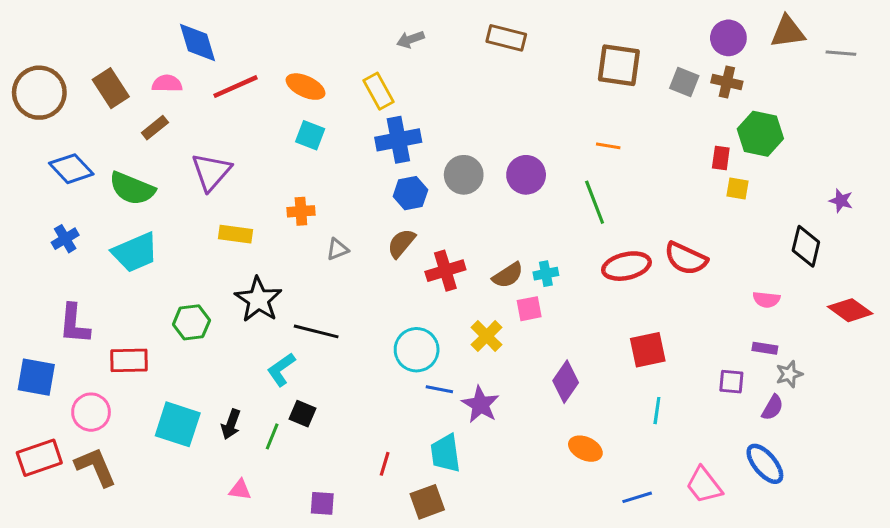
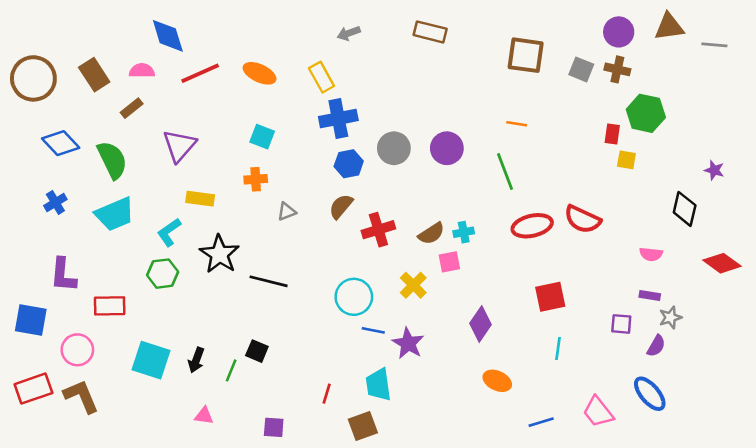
cyan square: (310, 135) -> (262, 137), moved
green semicircle: (132, 188) -> (112, 160), turned -138
cyan L-shape: (281, 370) -> (169, 232), moved

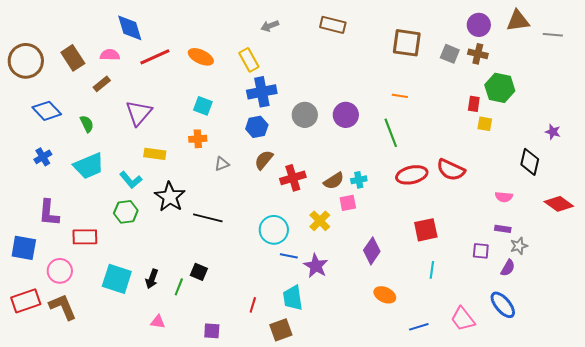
green semicircle: (112, 160) -> (87, 124), size x0.6
blue hexagon: (349, 164) -> (257, 127), moved
cyan L-shape: (169, 232) -> (131, 180), turned -95

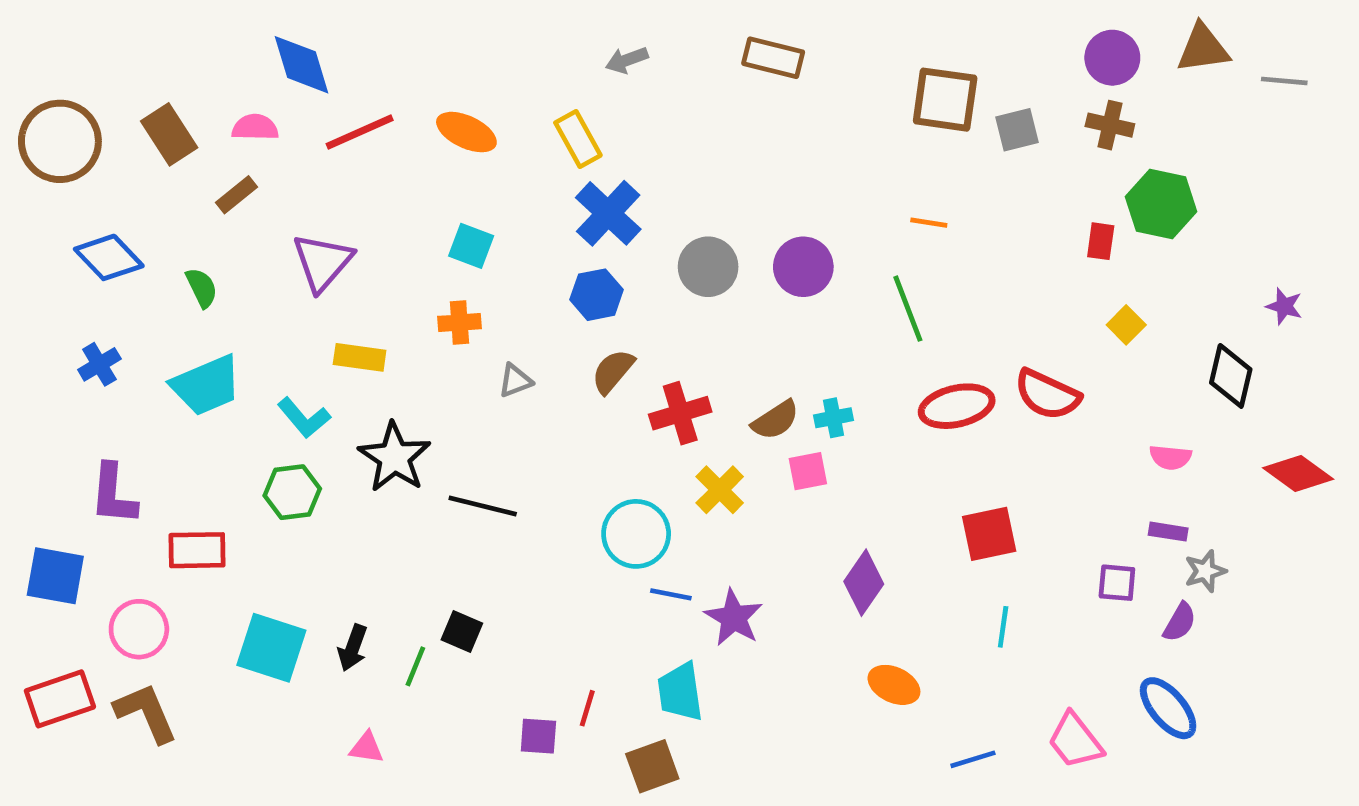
gray square: (450, 54) -> (1017, 130), moved, turned -36
blue cross: (262, 92) -> (608, 213), turned -36
yellow square: (485, 124) -> (1126, 325), moved, turned 35
yellow cross: (320, 221) -> (720, 490), moved
purple square: (212, 331) -> (538, 736), moved

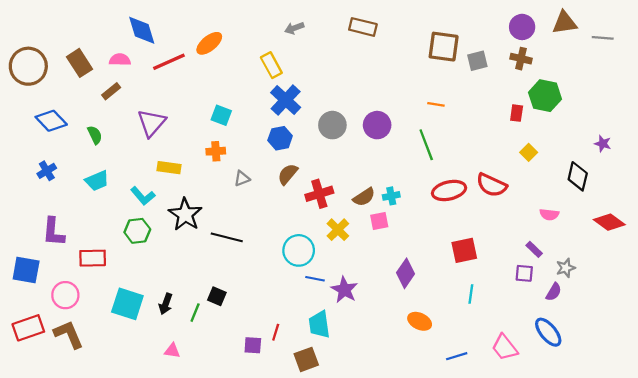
orange ellipse: (466, 132) -> (209, 43), moved, turned -64
cyan trapezoid: (206, 385) -> (97, 181), size x0.7
purple rectangle: (1168, 532) -> (534, 249), moved, turned 35

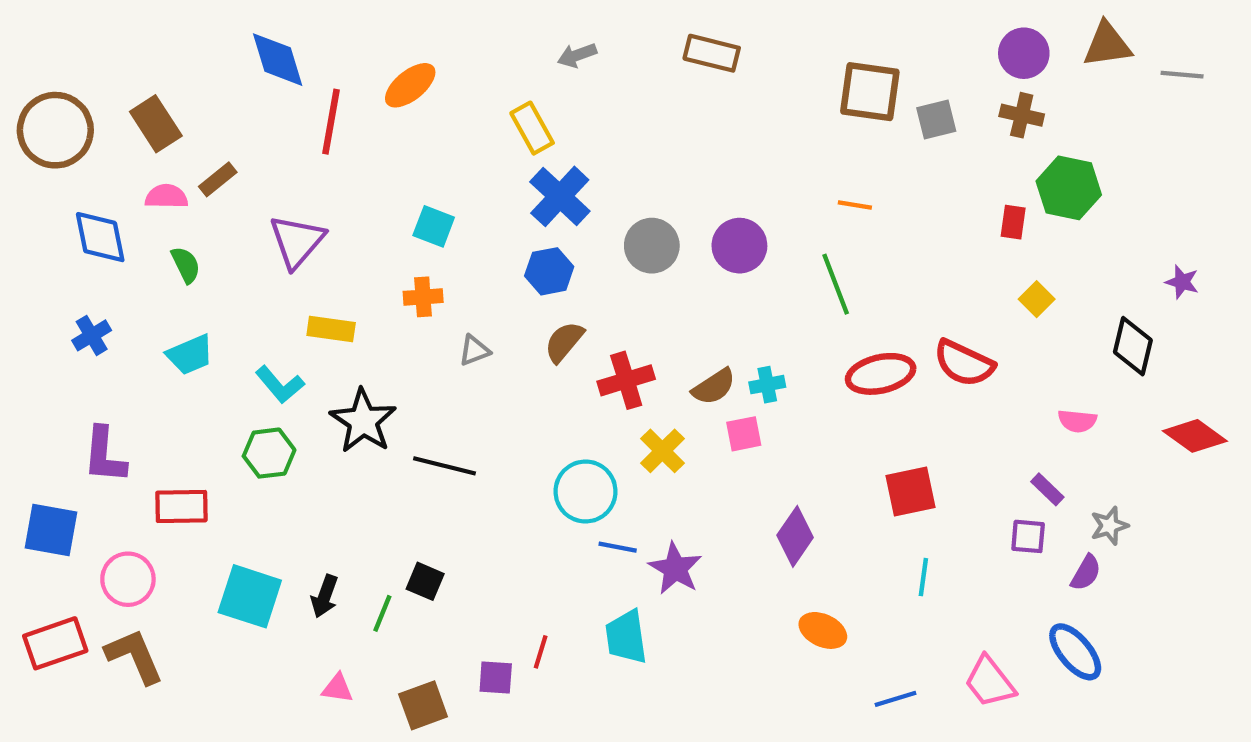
pink semicircle: (120, 60) -> (166, 196), moved
red line: (169, 62) -> (331, 122), turned -56
blue diamond: (51, 121) -> (100, 237), turned 32
brown square: (306, 359) -> (423, 705), moved

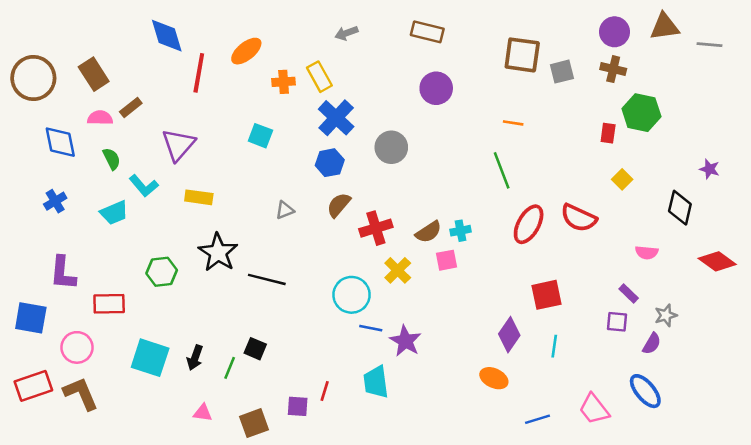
purple circle: (739, 246) -> (436, 88), moved
orange cross: (423, 297) -> (284, 82), moved
red ellipse: (881, 374) -> (529, 224), turned -48
cyan L-shape: (280, 385) -> (144, 186), moved
purple diamond: (795, 536) -> (509, 335), moved

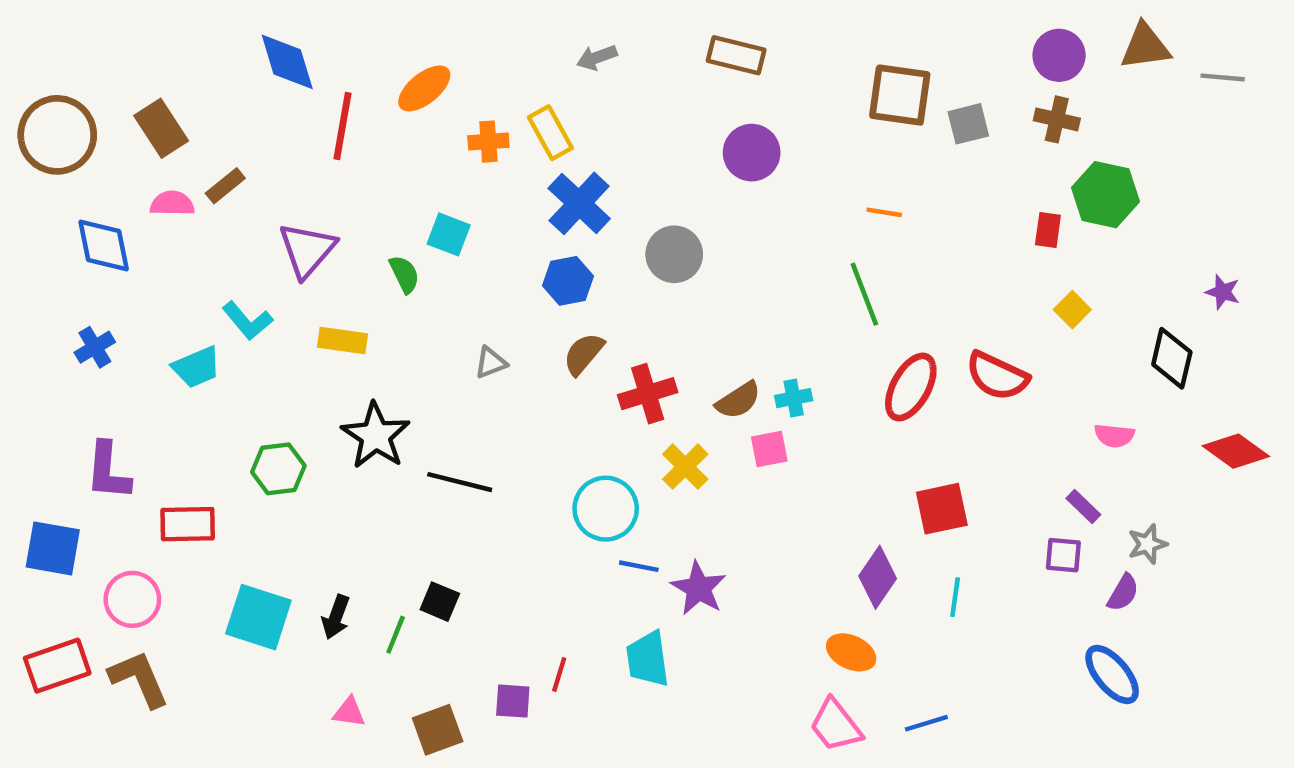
green semicircle: (112, 159) -> (404, 274), moved
pink trapezoid: (594, 409) -> (836, 725), moved

